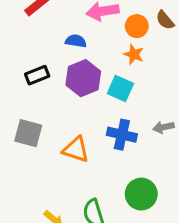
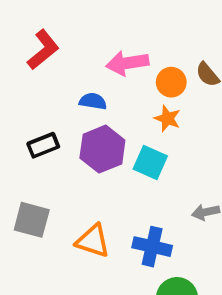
blue cross: (122, 135) -> (152, 247), moved

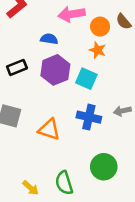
blue cross: (152, 247) -> (89, 117), moved

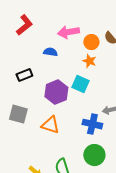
purple hexagon: (55, 70) -> (56, 92), moved
blue cross: (89, 117) -> (92, 124), moved

